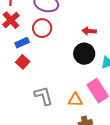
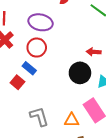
red arrow: (89, 31) -> (94, 52), moved
blue rectangle: (22, 43) -> (29, 68), moved, turned 64

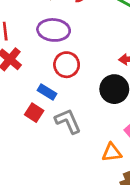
red circle: (37, 48) -> (67, 65), moved
gray L-shape: (39, 117) -> (68, 121), moved

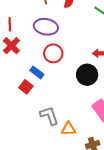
gray L-shape: (68, 121) -> (49, 116), moved
orange triangle: (112, 152) -> (68, 129), moved

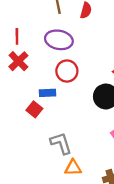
blue rectangle: (37, 72) -> (47, 93), turned -40
orange triangle: (68, 129) -> (73, 168), moved

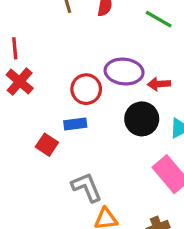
purple ellipse: (59, 40) -> (124, 72), moved
blue rectangle: (47, 93) -> (75, 124), moved

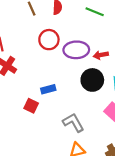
red circle: (86, 89) -> (49, 40), moved
gray L-shape: (87, 187) -> (73, 123), moved

